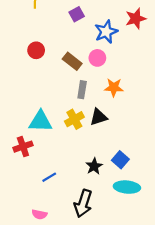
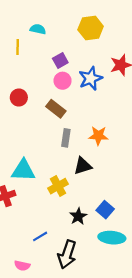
pink circle: (97, 58) -> (63, 81), moved
yellow cross: (74, 119) -> (58, 186), moved
blue line: (49, 177) -> (40, 236), moved

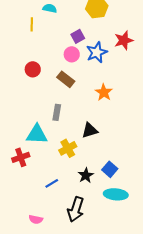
purple square: (60, 61) -> (78, 36), moved
orange star: (98, 136) -> (104, 92), moved, turned 30
gray rectangle: (66, 138) -> (57, 112), moved
blue line: (40, 236) -> (52, 183), moved

